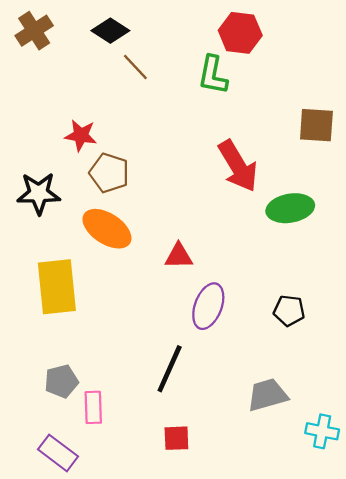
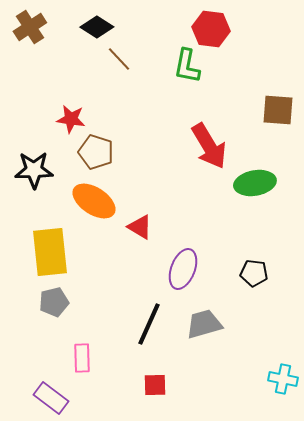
red triangle: (179, 256) -> (140, 227), moved, turned 32
gray pentagon: (61, 381) -> (54, 302), moved
gray trapezoid: (267, 395) -> (204, 324), moved

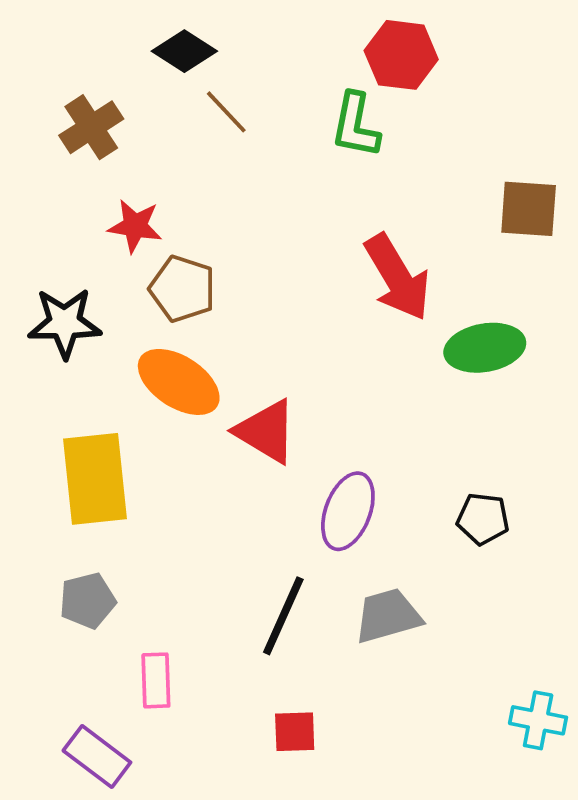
brown cross: (30, 27) -> (91, 127), moved
red triangle: (140, 227) -> (266, 431), size x1.4
gray pentagon: (54, 302) -> (87, 601), moved

